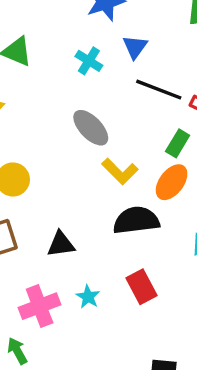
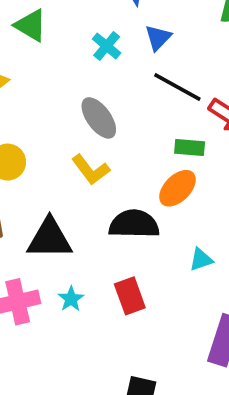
green rectangle: (178, 143) -> (190, 147), turned 56
yellow L-shape: (120, 171) -> (91, 170), moved
black triangle: (61, 244) -> (50, 239), size x1.5

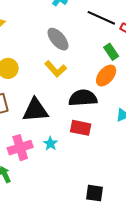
green rectangle: (190, 147) -> (111, 52), turned 56
red rectangle: (130, 296) -> (81, 128), moved, turned -54

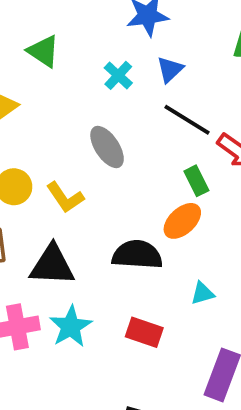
yellow L-shape: (56, 69) -> (65, 197), moved
red rectangle: (81, 128) -> (144, 332), moved
cyan star: (50, 143) -> (71, 326), size x1.6

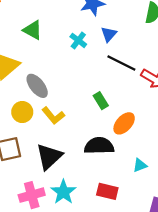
gray ellipse: (107, 147) -> (37, 86), moved
green rectangle: (196, 181) -> (101, 101), moved
black triangle: (52, 265) -> (49, 157), turned -40

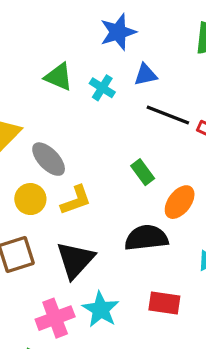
green triangle: (33, 30) -> (59, 77), moved
blue triangle: (109, 34) -> (146, 75), turned 42
yellow L-shape: (53, 116) -> (76, 200), turned -65

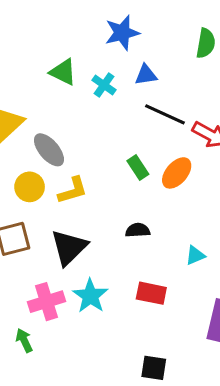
orange ellipse: (180, 202) -> (177, 173), moved
black semicircle: (146, 238) -> (138, 230), size x0.6

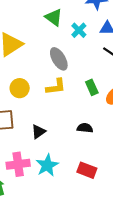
gray ellipse: (49, 150) -> (59, 59), moved
yellow L-shape: (73, 190) -> (56, 87), moved
black triangle: (69, 247) -> (39, 132), size x0.6

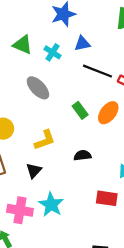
yellow L-shape: (56, 87) -> (45, 140), moved
pink cross: (18, 164) -> (20, 210), turned 30
red rectangle: (87, 170) -> (107, 198), moved

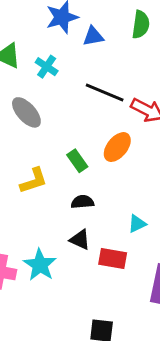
blue triangle: (82, 43) -> (93, 36), moved
green rectangle: (80, 110) -> (77, 161), moved
black triangle: (34, 171) -> (80, 240), moved, turned -49

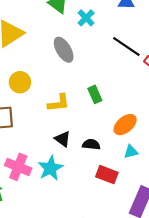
orange ellipse: (117, 147) -> (125, 125), moved
black semicircle: (82, 202) -> (91, 144), moved
black triangle: (80, 240) -> (63, 139), moved

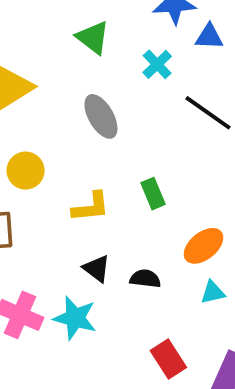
cyan cross: (86, 18) -> (157, 64), moved
cyan star: (50, 168) -> (75, 318), turned -30
red rectangle: (107, 175) -> (168, 359), moved, turned 35

